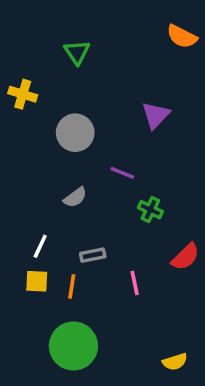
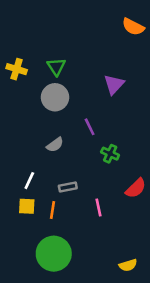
green triangle: (77, 52) -> (56, 67), moved
purple line: (122, 173) -> (90, 127), turned 42

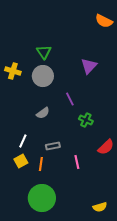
yellow cross: (17, 69) -> (13, 71), moved
yellow square: (27, 206) -> (21, 161), turned -32

